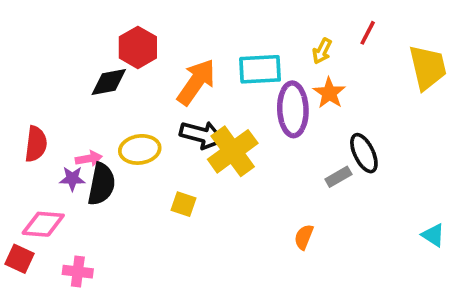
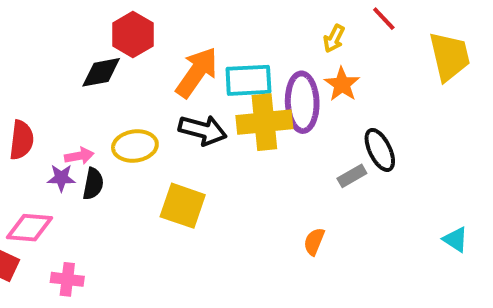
red line: (368, 33) -> (384, 19), turned -70
cyan rectangle: (260, 69) -> (248, 80), moved
yellow cross: (233, 151) -> (264, 122), moved, turned 30
black semicircle: (101, 184) -> (93, 184), size x0.7
yellow square: (184, 204) -> (183, 206), size x1.6

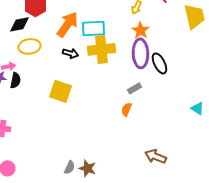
purple ellipse: (302, 102) -> (140, 53), moved
black arrow: (203, 130) -> (70, 53), size x0.7
yellow ellipse: (135, 146) -> (29, 46), moved
gray rectangle: (352, 176) -> (134, 88), moved

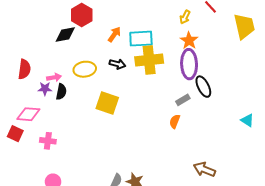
orange arrow: (67, 24) -> (114, 34), size x0.6
yellow ellipse: (29, 46) -> (85, 69), moved
black ellipse: (159, 63) -> (203, 87), moved

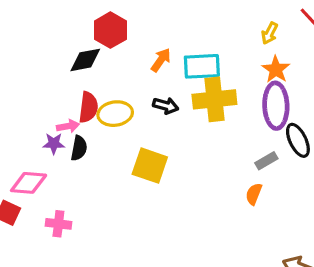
red semicircle: (24, 69) -> (88, 107), moved

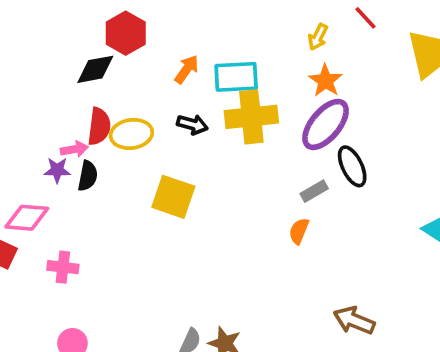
purple ellipse: (276, 106) -> (326, 124), turned 42

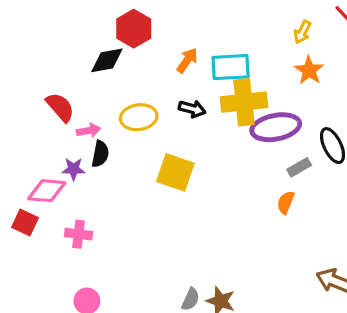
purple ellipse: (326, 124) -> (276, 127), moved, turned 39
red semicircle: (99, 126) -> (60, 107), moved, turned -48
purple star: (57, 170) -> (74, 169), moved

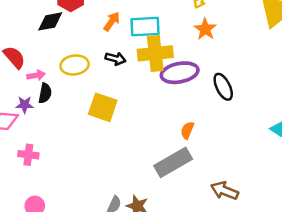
gray rectangle: (299, 167) -> (173, 162), moved, size x2.0

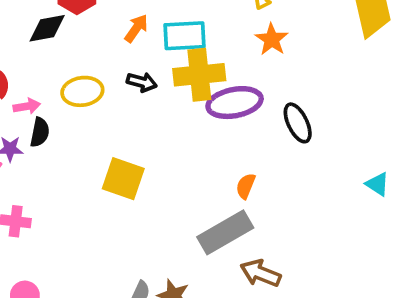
yellow square: (103, 107) -> (123, 179), moved
brown arrow: (224, 191) -> (261, 273), moved

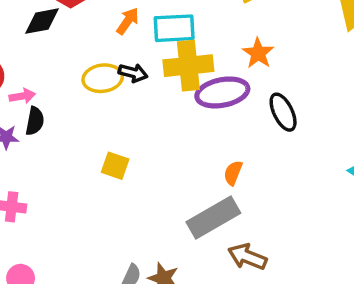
orange star: (272, 39) -> (258, 53), moved
yellow ellipse: (82, 91) -> (103, 78), moved
yellow square: (123, 179) -> (115, 166), size x0.7

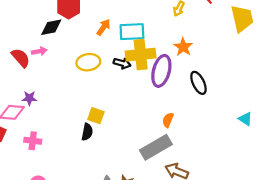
black arrow: (133, 73) -> (122, 63), moved
purple ellipse: (222, 92) -> (161, 71), turned -64
pink arrow: (22, 96) -> (39, 51), moved
black semicircle: (35, 121) -> (87, 132), moved

